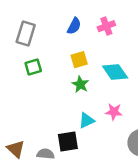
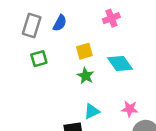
blue semicircle: (74, 26) -> (60, 23), moved
pink star: (114, 112) -> (130, 109), moved

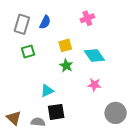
pink star: (130, 109) -> (94, 85), moved
cyan triangle: (92, 111) -> (47, 91), moved

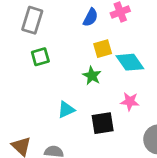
blue semicircle: (45, 22) -> (90, 17), moved
yellow square: (65, 45) -> (103, 49), moved
black square: (56, 112) -> (103, 123), moved

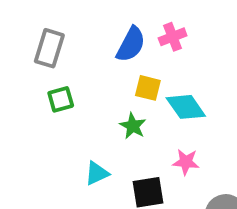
blue semicircle: (90, 17) -> (131, 44), size x1.4
yellow square: (103, 49) -> (148, 88), turned 30

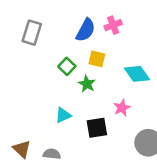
green square: (61, 99) -> (67, 66), moved, turned -30
cyan diamond: (186, 107) -> (137, 74), moved
pink star: (186, 162) -> (122, 108), turned -30

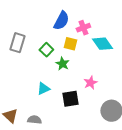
pink cross: (113, 25) -> (83, 28), moved
gray rectangle: (32, 33) -> (17, 43), moved
cyan diamond: (137, 74) -> (102, 44), moved

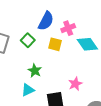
green square: (46, 50) -> (28, 40), moved
green star: (62, 64) -> (35, 71), moved

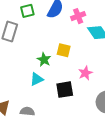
green square: (28, 40) -> (27, 11), moved, turned 32
yellow square: (55, 44) -> (64, 50), moved

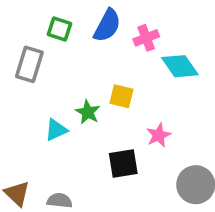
green square: (27, 11) -> (60, 29), turned 32
cyan triangle: (37, 79) -> (56, 130), moved

